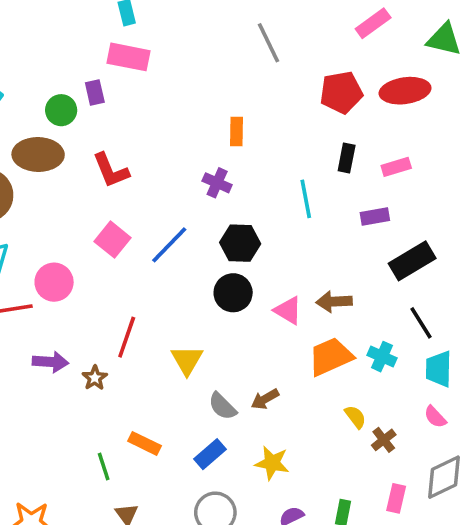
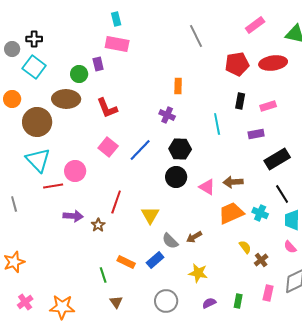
blue rectangle: (210, 454) -> (155, 260), moved

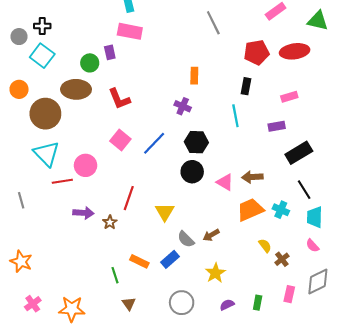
black rectangle: (240, 101) -> (246, 86), moved
orange star: (14, 262) -> (21, 261), turned -30
yellow star: (198, 273) -> (215, 273), turned 30

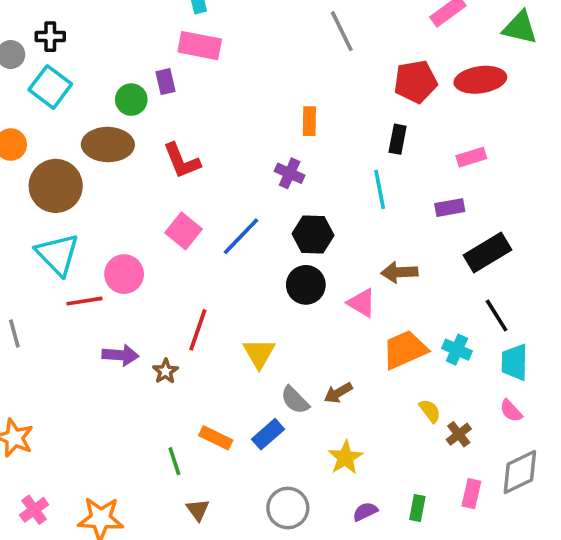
brown arrow: (252, 177) -> (399, 272), moved

